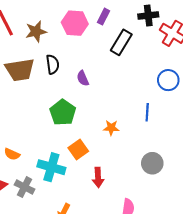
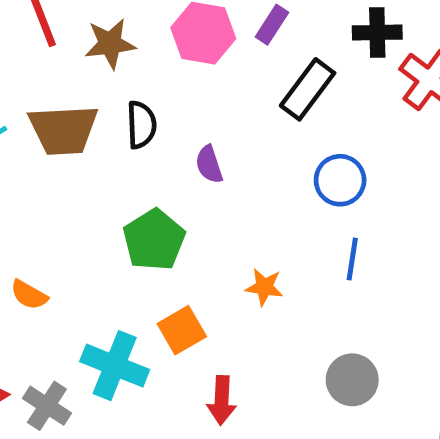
blue circle: (168, 80) -> (340, 180), moved
orange semicircle: (12, 154) -> (29, 295), moved

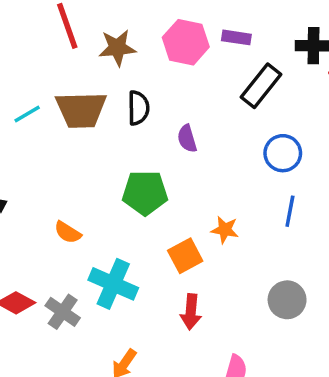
purple rectangle: (272, 25) -> (236, 37), turned 64
green pentagon: (154, 240) -> (145, 193), turned 30
orange semicircle: (29, 295) -> (68, 232), moved
orange square: (182, 330) -> (185, 256), moved

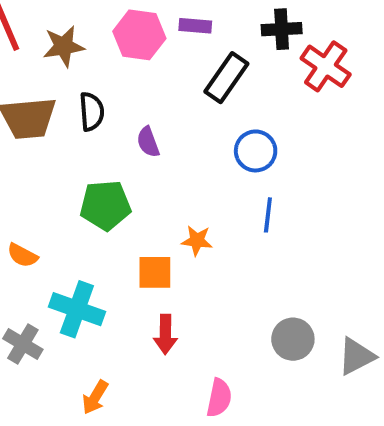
orange square: (185, 256) -> (155, 272), turned 32
gray circle: (287, 300) -> (293, 339), moved

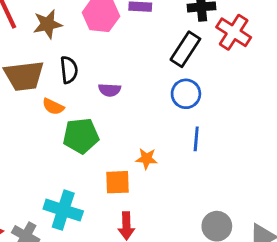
black rectangle: (226, 78) -> (185, 49), moved
purple semicircle: (148, 142) -> (110, 90), turned -65
orange semicircle: (22, 255) -> (53, 107), moved

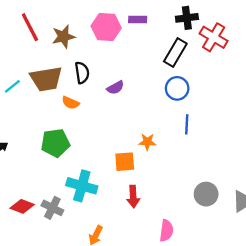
purple semicircle: (110, 90) -> (115, 88), turned -30
green pentagon: (81, 136) -> (55, 143), moved

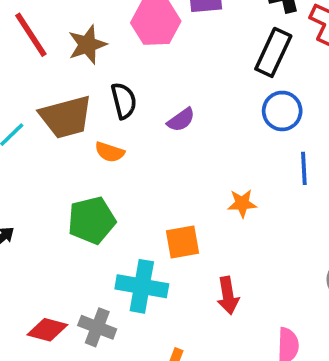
orange square: (125, 162) -> (182, 242), moved

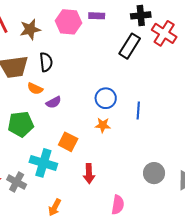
blue circle: (282, 111) -> (106, 98), moved
purple semicircle: (181, 120) -> (54, 102), moved
orange square: (182, 242) -> (68, 142), turned 30

